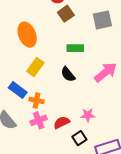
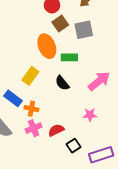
gray square: (102, 20) -> (84, 30), moved
orange ellipse: (27, 35) -> (47, 46), moved
pink star: (88, 115) -> (90, 115), moved

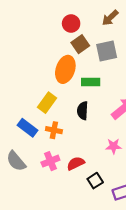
orange ellipse: (47, 46) -> (65, 69), turned 40
black semicircle: (62, 83) -> (83, 111), turned 42
orange cross: (31, 109) -> (54, 130), moved

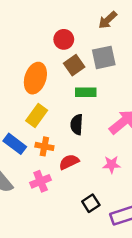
red circle: (71, 23) -> (64, 39), moved
brown square: (80, 44) -> (74, 65), moved
orange ellipse: (65, 69) -> (35, 78), moved
red semicircle: (76, 163) -> (69, 162), moved

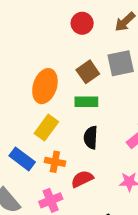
red circle: (64, 39) -> (82, 23), moved
green rectangle: (86, 92) -> (86, 102), moved

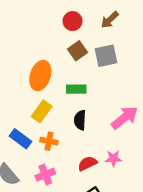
brown square: (88, 72) -> (77, 51), moved
red semicircle: (82, 179) -> (87, 163), moved

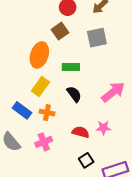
brown square: (77, 51) -> (60, 31), moved
black semicircle: (80, 120) -> (74, 94), turned 140
red semicircle: (87, 163) -> (81, 132), turned 42

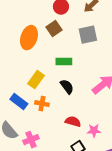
orange ellipse: (39, 55) -> (29, 38), moved
pink star: (103, 128) -> (94, 131), moved
pink cross: (44, 142) -> (31, 140), moved

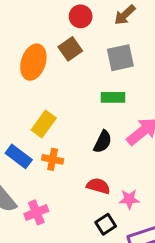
green rectangle: (64, 62) -> (113, 97), moved
black semicircle: (67, 87) -> (103, 142), moved, turned 63

